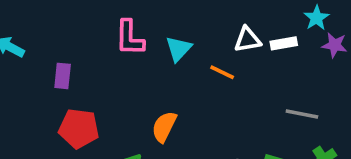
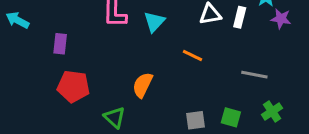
white rectangle: (284, 43) -> (240, 17), turned -66
orange line: (222, 72) -> (193, 56), moved

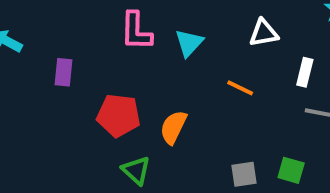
white rectangle: (240, 17) -> (305, 72), moved
red pentagon: (73, 86) -> (118, 115), moved

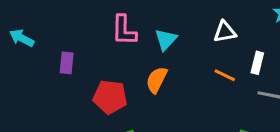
orange line: (240, 88) -> (225, 75), moved
orange semicircle: (173, 127) -> (157, 80), moved

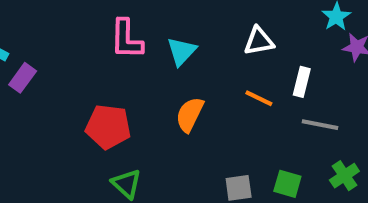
purple rectangle: (67, 63) -> (23, 78), moved, turned 30
orange semicircle: (157, 80) -> (190, 114), moved

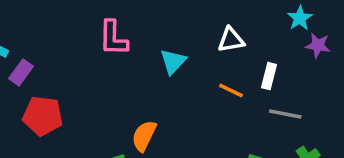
cyan triangle: (181, 51) -> (173, 62), moved
orange semicircle: (190, 114) -> (144, 136), moved
red pentagon: (108, 127) -> (43, 116), moved

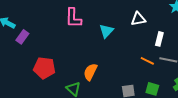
orange line: (231, 91) -> (147, 61), moved
red pentagon: (43, 116) -> (44, 68), moved

